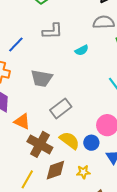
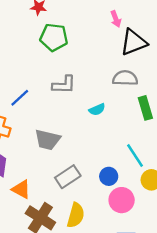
yellow semicircle: (69, 140) -> (76, 215), turned 65
blue circle: (91, 143) -> (109, 176), moved

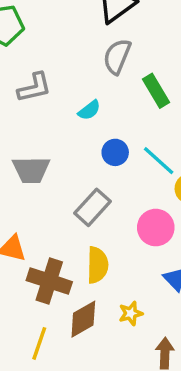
gray semicircle: (125, 78) -> (117, 57), turned -55
blue circle: (109, 176) -> (115, 152), moved
gray rectangle: (68, 177) -> (93, 207), moved

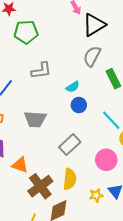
blue circle: (115, 152) -> (79, 105), moved
brown cross: (49, 281) -> (40, 186), turned 30
yellow star: (131, 313) -> (96, 195), moved

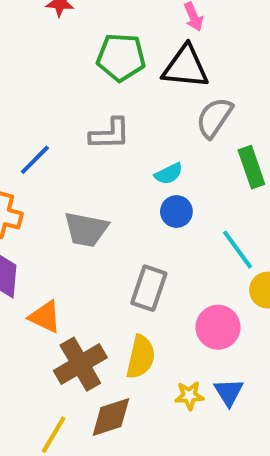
black triangle: (94, 25) -> (185, 67), moved, turned 30
green pentagon: (26, 32) -> (121, 57), moved
gray rectangle: (70, 145) -> (149, 288), turned -35

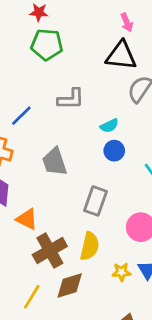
green pentagon: (121, 57) -> (47, 45), moved
gray trapezoid: (86, 229) -> (55, 162), turned 60

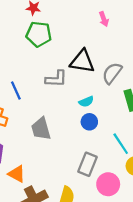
black triangle: (121, 56) -> (82, 61), moved
blue line: (21, 116) -> (16, 90), turned -72
gray rectangle: (95, 201) -> (87, 164), moved

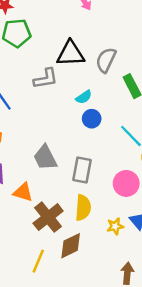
gray trapezoid: (41, 129) -> (45, 158), moved
gray rectangle: (87, 164) -> (82, 170), moved

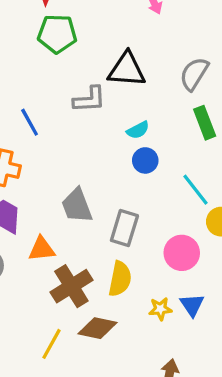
gray semicircle: (106, 60) -> (194, 74), moved
orange triangle: (23, 192) -> (42, 249), turned -30
brown diamond: (71, 246) -> (98, 328), turned 32

